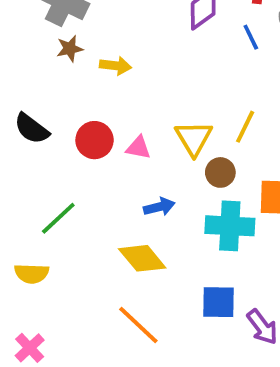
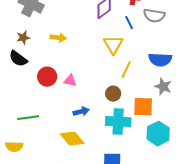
brown star: (70, 49) -> (23, 38), moved
black semicircle: (32, 129) -> (18, 59), moved
yellow triangle: (194, 138) -> (113, 45), moved
green line: (58, 218) -> (28, 118), turned 35

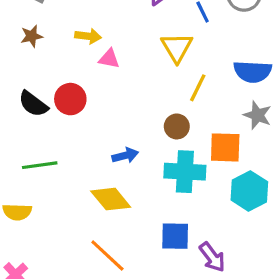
black semicircle: (18, 59) -> (33, 104), moved
pink triangle: (70, 81) -> (109, 59), moved

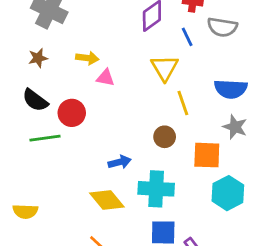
yellow line: (198, 88) -> (183, 103), turned -45
black semicircle: (33, 104) -> (35, 100), moved
green line: (40, 165) -> (45, 138), moved
cyan cross: (185, 172) -> (156, 189), moved

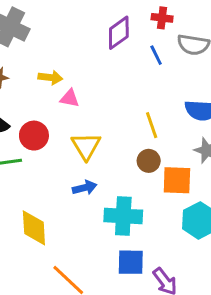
yellow triangle: (165, 68) -> (86, 146), moved
brown circle: (165, 137) -> (149, 161), moved
yellow diamond: (107, 200) -> (34, 228), moved, turned 36

